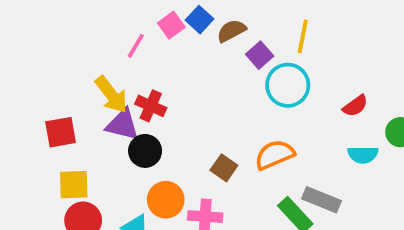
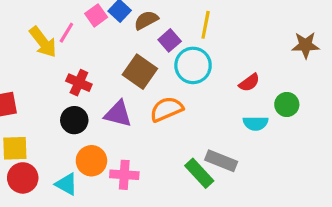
yellow arrow: (111, 95) -> (43, 42), moved
purple triangle: (123, 125) -> (118, 114), moved
orange semicircle: (275, 155) -> (166, 109), moved
brown square: (224, 168) -> (140, 72), moved, size x1.5

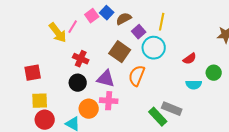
orange semicircle: (166, 109) -> (137, 76), turned -45
pink cross: (124, 175) -> (109, 101), moved

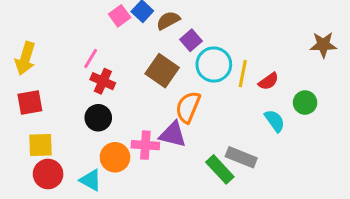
yellow line: (162, 22) -> (243, 74), moved
pink line: (73, 27) -> (91, 58), moved
yellow arrow: (58, 33) -> (25, 58), moved, turned 55
purple triangle: (106, 79) -> (173, 134), moved
cyan semicircle: (194, 85) -> (275, 121), turned -126

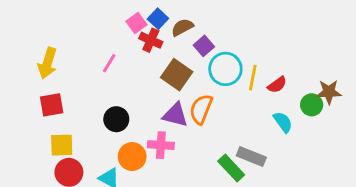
brown star: (323, 45) -> (329, 92), moved
red cross: (103, 81) -> (151, 40), moved
purple triangle: (173, 134) -> (175, 115), moved

